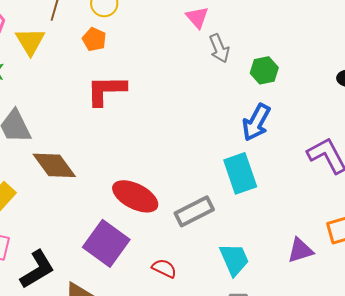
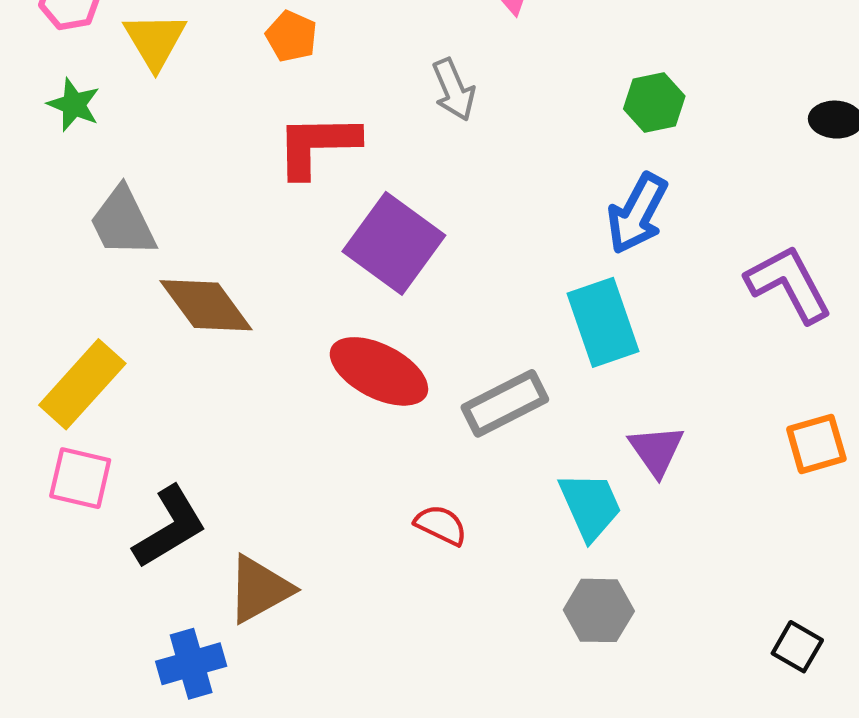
gray arrow: (219, 48) -> (454, 90), moved
purple square: (106, 243) -> (394, 243), moved
purple triangle: (300, 250) -> (656, 450), moved, turned -48

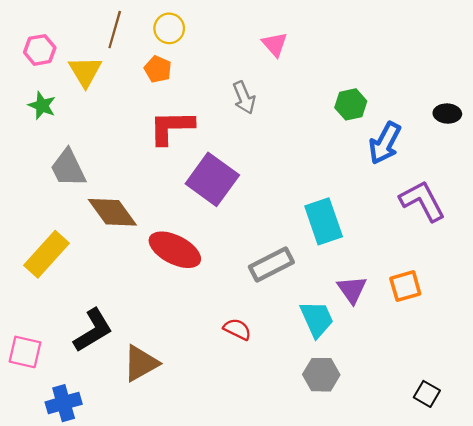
blue arrow: (637, 213) -> (385, 143), moved
red ellipse: (379, 371) -> (175, 250), moved
orange square: (816, 444) -> (405, 286), moved
pink square: (80, 478) -> (25, 352), moved
blue cross: (191, 664) -> (64, 403), moved

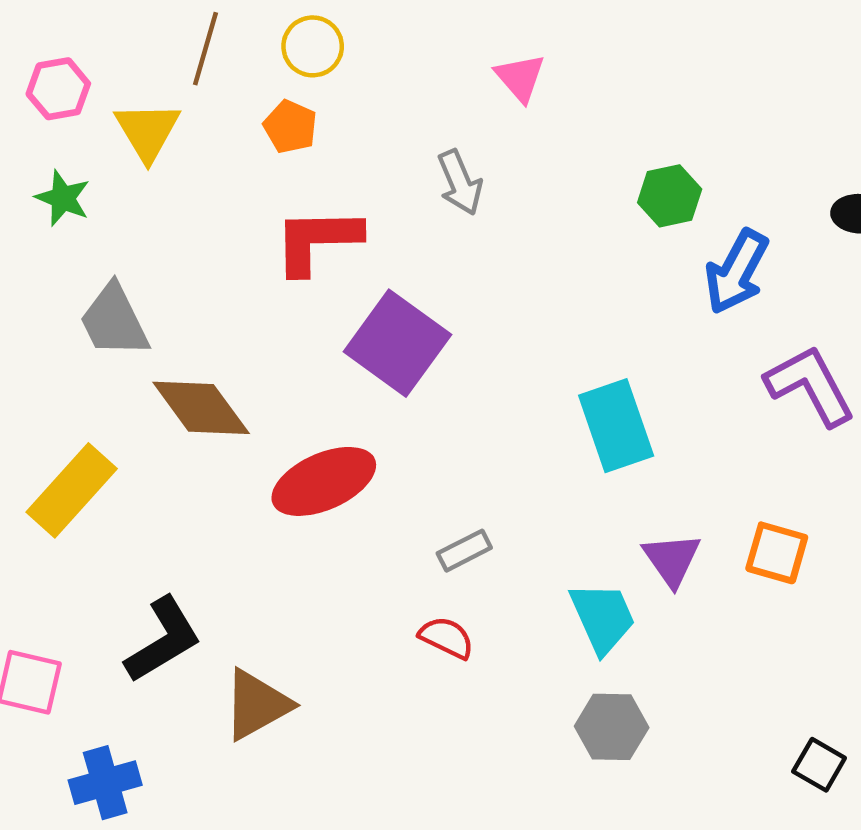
red ellipse: (175, 250) -> (324, 481), turned -51
gray rectangle: (271, 265) -> (464, 551), moved, size x0.6
orange square: (405, 286) -> (777, 553), turned 32

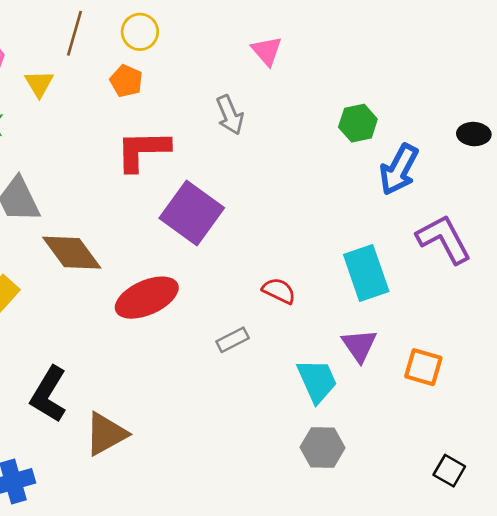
yellow triangle: (148, 131) -> (39, 84), size x0.7
cyan rectangle: (616, 426) -> (366, 273), moved
orange square: (777, 553) -> (423, 367), moved
red semicircle: (446, 638) -> (279, 291), moved
black L-shape: (163, 640) -> (49, 394), turned 152

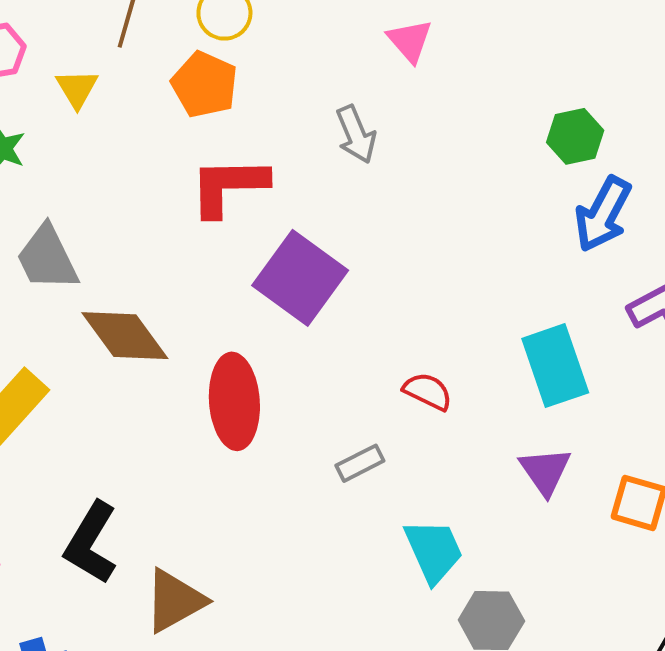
orange pentagon: (126, 81) -> (205, 85), size x1.4
green hexagon: (358, 123) -> (575, 136), moved
red ellipse: (147, 298) -> (234, 401), turned -70
cyan trapezoid: (317, 381) -> (434, 551), moved

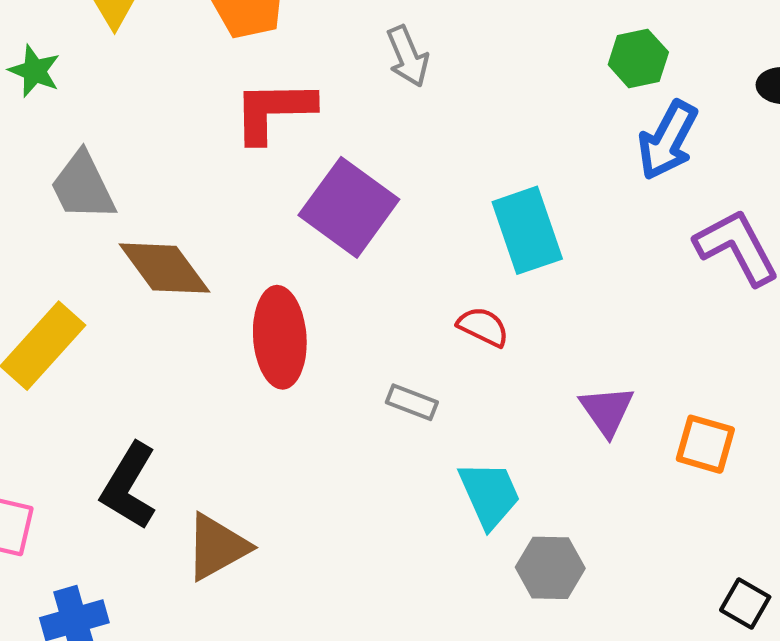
cyan rectangle: (555, 366) -> (527, 230), moved
gray rectangle: (360, 463) -> (412, 402), turned 48

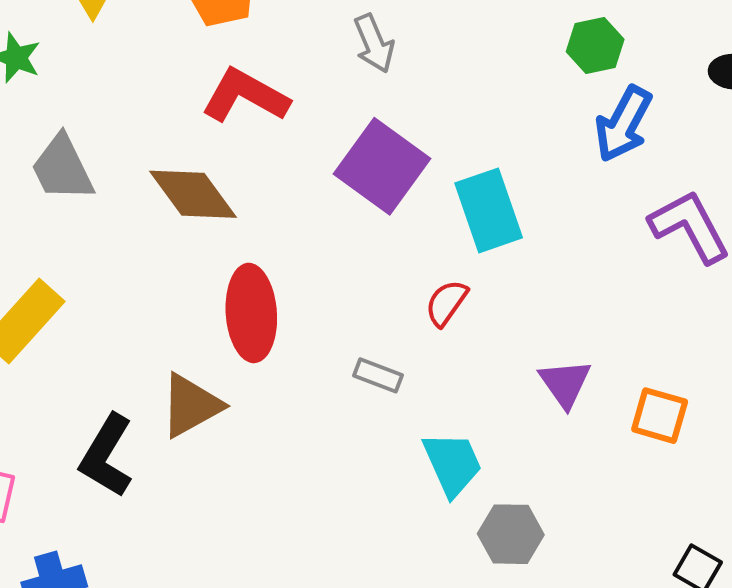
red L-shape: (274, 111) -> (245, 96), turned 30
purple square: (349, 207) -> (382, 166), moved
brown diamond: (164, 268) -> (193, 194), moved
red semicircle: (483, 327) -> (446, 303), turned -81
brown triangle: (217, 547) -> (191, 405), moved

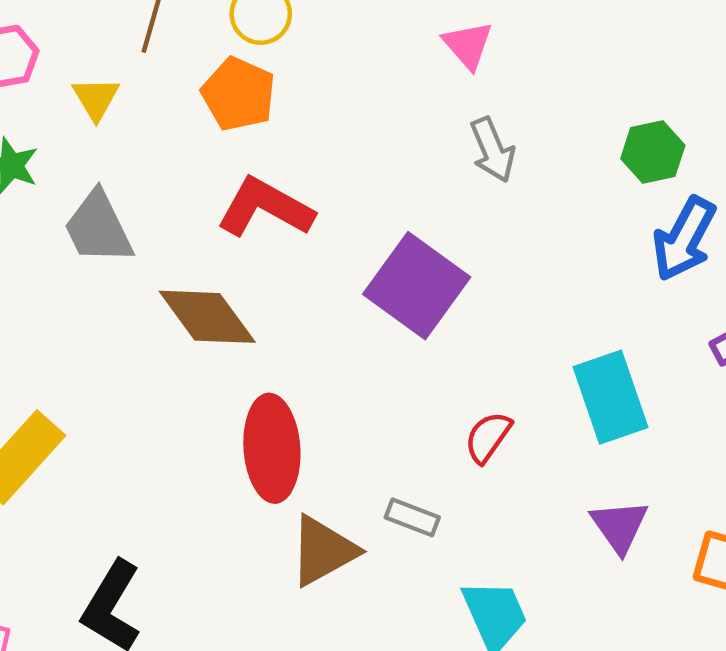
gray arrow: (374, 44) -> (492, 150), moved
gray trapezoid: (62, 168) -> (98, 228), moved
cyan rectangle: (489, 210) -> (611, 397), moved
brown triangle: (191, 405) -> (323, 551), moved

